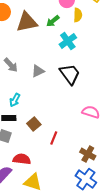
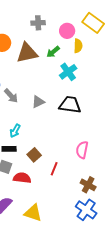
black trapezoid: (70, 74) -> (70, 105), turned -45
pink semicircle: (91, 112) -> (82, 150), moved, turned -96
red semicircle: (22, 159) -> (22, 178), moved

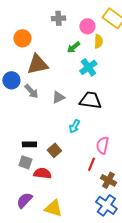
brown triangle: (27, 53) -> (37, 64), moved
cyan arrow: (15, 131) -> (74, 126), moved
red line: (54, 169) -> (91, 164), moved

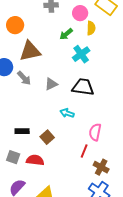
cyan arrow: (74, 126) -> (67, 113), turned 80
gray square: (25, 162) -> (13, 157), moved

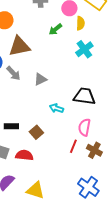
cyan cross: (81, 54) -> (84, 49), moved
black trapezoid: (83, 87) -> (84, 96), moved
brown cross: (101, 167) -> (94, 150), moved

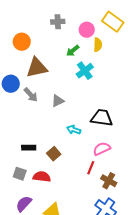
cyan cross: (84, 49) -> (85, 71), moved
pink semicircle: (84, 127) -> (102, 149), turned 54
brown cross: (94, 150) -> (109, 181), moved

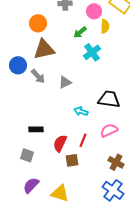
orange circle: (22, 42) -> (38, 23), moved
brown square: (54, 154) -> (72, 160), moved, turned 32
red line: (91, 168) -> (83, 140), moved
red semicircle: (42, 177) -> (60, 143), moved, turned -72

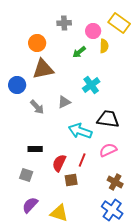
cyan cross: (92, 52) -> (91, 85), moved
gray arrow: (38, 76) -> (37, 107), moved
cyan arrow: (81, 111) -> (80, 131), size x1.6

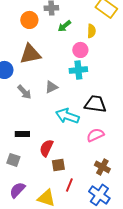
pink circle: (93, 31) -> (80, 50), moved
orange circle: (37, 43) -> (29, 20), moved
green arrow: (79, 52) -> (64, 26), moved
cyan cross: (91, 85) -> (78, 70), turned 30
red line: (82, 160) -> (69, 185), moved

